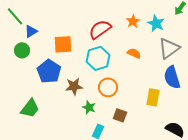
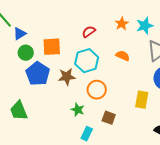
cyan star: (156, 23) -> (145, 26), turned 30
red semicircle: (100, 29) -> (89, 32), size x0.6
green circle: (22, 50) -> (26, 53), moved
brown star: (74, 86) -> (67, 77), moved
green trapezoid: (30, 108) -> (19, 111), turned 120

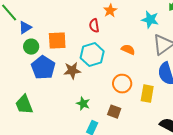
orange star: (122, 24) -> (110, 11), moved
cyan star: (145, 26) -> (150, 20), turned 30
red semicircle: (89, 32) -> (94, 26), turned -64
orange circle: (97, 90) -> (122, 84), moved

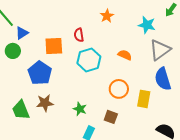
red semicircle: (94, 26) -> (79, 35), moved
green circle: (31, 47) -> (13, 51), moved
brown star: (72, 71) -> (45, 103), moved

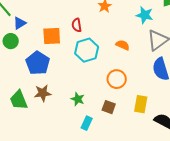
yellow rectangle: (144, 99) -> (141, 104), moved

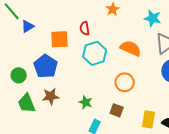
green circle: (11, 41) -> (19, 75), moved
orange semicircle: (123, 45) -> (131, 48), size x1.5
yellow rectangle: (141, 104) -> (149, 119), moved

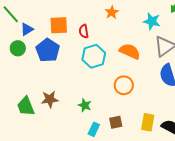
orange square: (60, 39) -> (59, 25), moved
blue pentagon: (46, 66) -> (48, 50), moved
green circle: (19, 75) -> (18, 48), moved
brown square: (117, 110) -> (116, 122), moved, turned -32

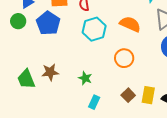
brown square: (116, 122) -> (128, 95), moved, turned -32

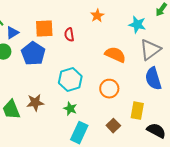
cyan hexagon: (94, 29) -> (70, 80), moved
yellow rectangle: (148, 95) -> (137, 111), moved
cyan rectangle: (94, 102) -> (79, 133), size x1.5

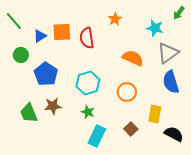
blue triangle: (12, 33) -> (40, 36), moved
red semicircle: (69, 35) -> (87, 38), size x1.5
blue pentagon: (33, 54) -> (46, 74), moved

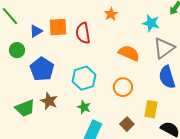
brown star: (53, 106) -> (49, 101), turned 30
green trapezoid: (29, 113) -> (25, 108), turned -90

